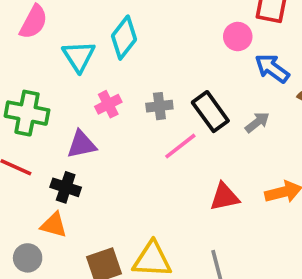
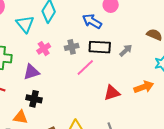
blue arrow: (272, 68) -> (92, 21), moved
black rectangle: (210, 112) -> (100, 47), turned -45
black cross: (66, 187) -> (34, 99), moved

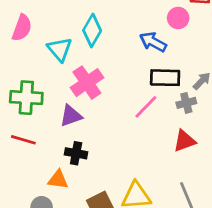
gray cross: (72, 47) -> (186, 103), moved
pink cross: (44, 49) -> (87, 83), size x1.6

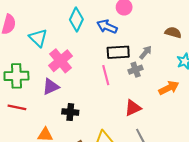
cyan diamond: (92, 30) -> (76, 20), moved
pink line: (146, 107) -> (106, 75), turned -54
red triangle: (184, 141) -> (133, 108), moved
black cross: (76, 153) -> (70, 112), moved

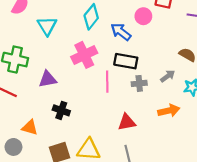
gray arrow: (146, 52) -> (168, 76), moved
pink cross: (61, 61) -> (84, 55), moved

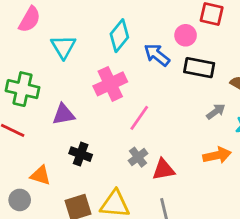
black rectangle: (126, 61) -> (199, 68), moved
pink line: (107, 82) -> (139, 118), turned 35
gray cross: (139, 83) -> (138, 157), moved, turned -32

